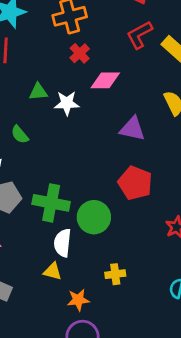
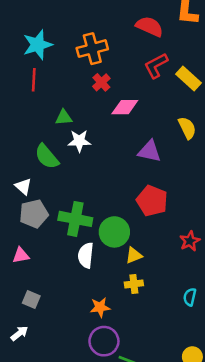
white star: (67, 103) -> (79, 141), moved
green semicircle: (20, 135) -> (47, 157), size x1.5
yellow triangle: (53, 271) -> (134, 255), moved, turned -36

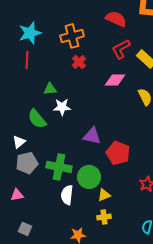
pink diamond: (125, 107) -> (115, 80), moved
purple triangle: (149, 151) -> (92, 136), moved
white triangle: (23, 186) -> (19, 142), turned 40

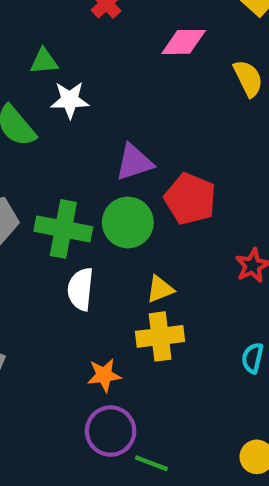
purple triangle: (92, 136) -> (134, 162), turned -30
green circle: (89, 177) -> (128, 222), moved
yellow cross: (104, 217) -> (160, 336), size x1.5

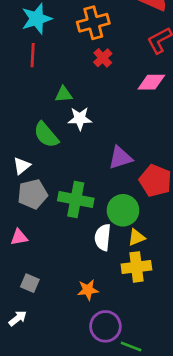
green circle: (128, 222) -> (123, 210), moved
white semicircle: (80, 289) -> (103, 237), moved
orange star: (104, 375) -> (88, 290), moved

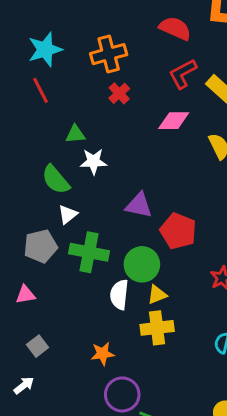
red line: (33, 55) -> (41, 90), turned -30
purple triangle: (120, 158) -> (139, 205), turned 30
white triangle: (22, 166) -> (68, 214), moved
gray square: (30, 283) -> (38, 346), turned 30

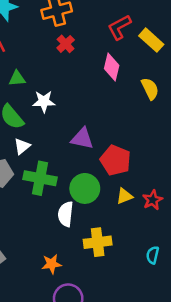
pink diamond: (174, 121) -> (112, 67), turned -76
green triangle: (75, 134) -> (17, 78), moved
yellow triangle: (157, 295) -> (124, 196), moved

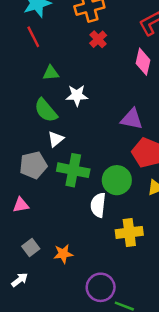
purple triangle: (82, 139) -> (132, 119), moved
orange star: (52, 264) -> (63, 254), moved

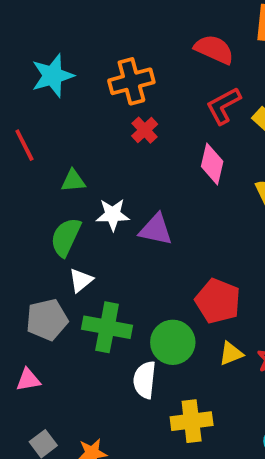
red line: (33, 37) -> (24, 145), moved
green semicircle: (46, 110) -> (66, 237), turned 65
purple triangle: (132, 119) -> (156, 230), moved

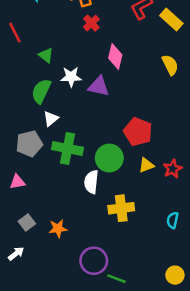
pink diamond: (212, 164) -> (115, 57), moved
green triangle: (73, 181) -> (46, 55), turned 42

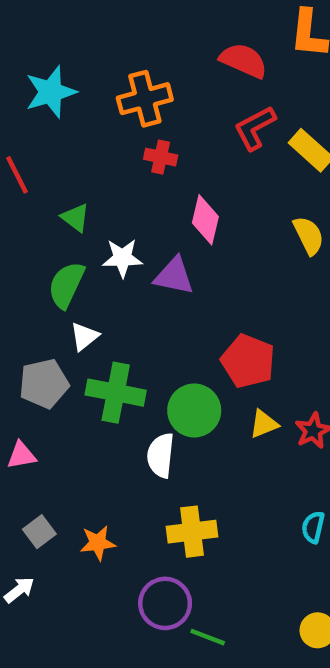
red cross: (91, 23) -> (161, 157), turned -35
yellow cross: (121, 208) -> (192, 532), moved

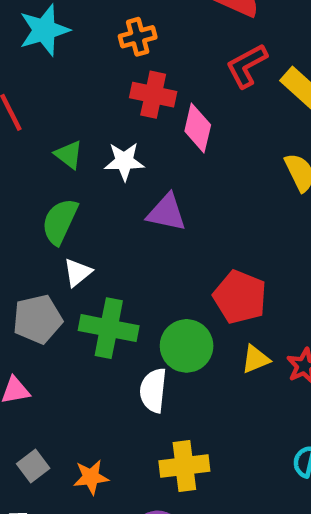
orange cross: (145, 99) -> (138, 37), size x0.7
red cross: (161, 157) -> (153, 95), size x1.4
pink diamond: (205, 220) -> (198, 128), moved
white star: (122, 258) -> (124, 161), moved

